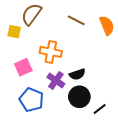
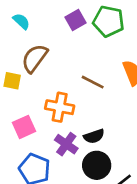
brown line: (76, 20) -> (93, 82), moved

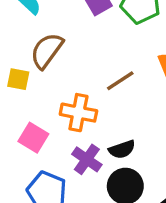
brown line: (93, 82) -> (120, 81), turned -60
pink square: (24, 127) -> (33, 138), turned -35

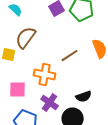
pink square: (33, 138) -> (18, 90), turned -30
black semicircle: (122, 149) -> (84, 97), moved

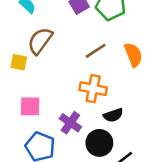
brown line: (70, 56) -> (96, 51), moved
orange cross: (45, 75) -> (93, 89), moved

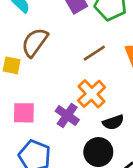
orange cross: (93, 89) -> (92, 94), turned 36
purple cross: (70, 123) -> (67, 115), moved

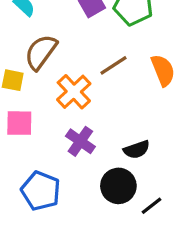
orange cross: (92, 94) -> (74, 92), moved
pink square: (24, 113) -> (19, 123), moved

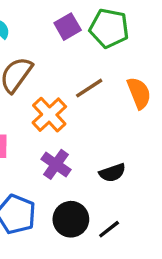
black circle: (118, 186) -> (71, 219), moved
black line: (151, 206) -> (109, 229), moved

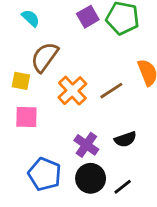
brown line: (89, 88) -> (111, 91), moved
purple cross: (56, 164) -> (86, 145), moved

